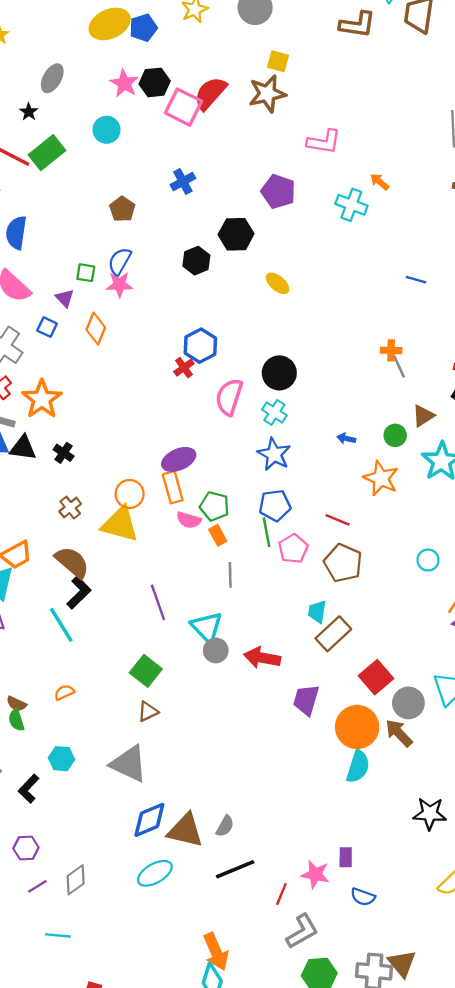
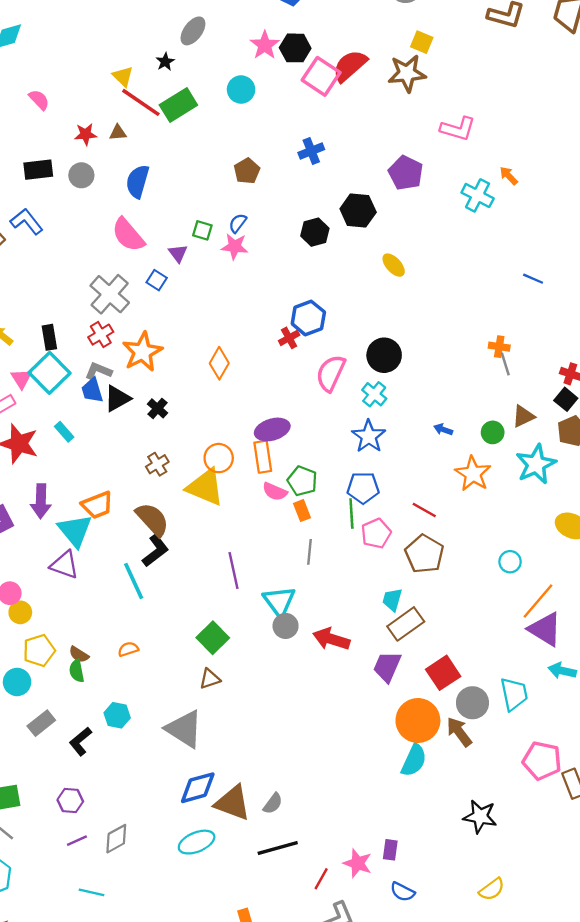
blue semicircle: (120, 261) -> (238, 223), size x0.7
orange diamond: (96, 329) -> (219, 363), moved
black triangle: (23, 448) -> (117, 398), turned -44
purple trapezoid: (306, 700) -> (387, 667), moved

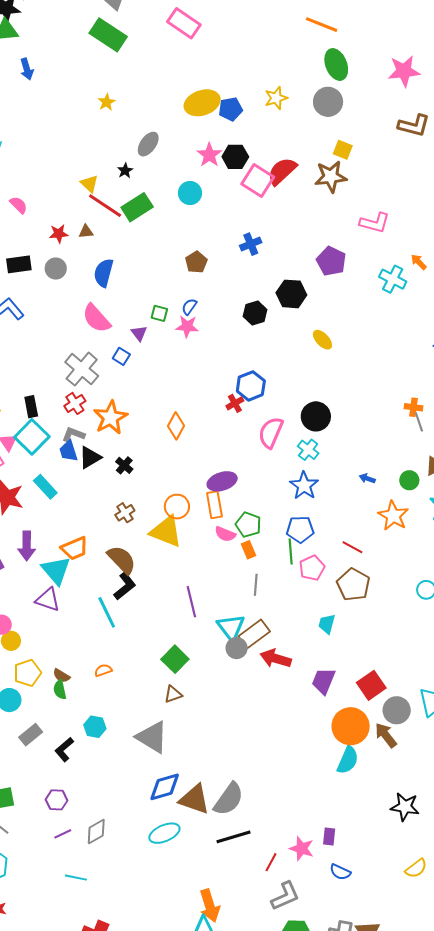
cyan rectangle: (64, 432) -> (45, 487), size x1.4
brown rectangle: (406, 624) -> (254, 634), moved
gray semicircle: (273, 803) -> (229, 799), size x1.8

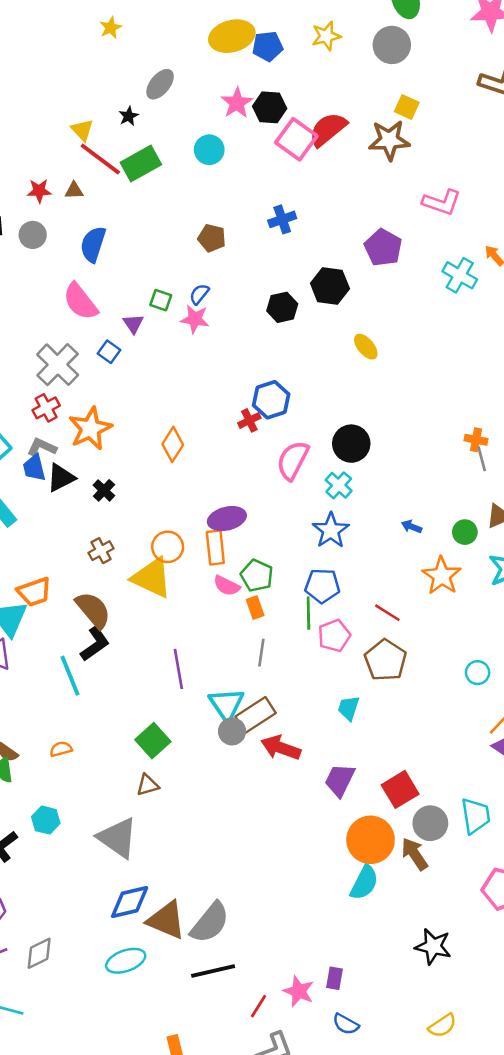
brown pentagon: (196, 262) -> (212, 238), turned -30

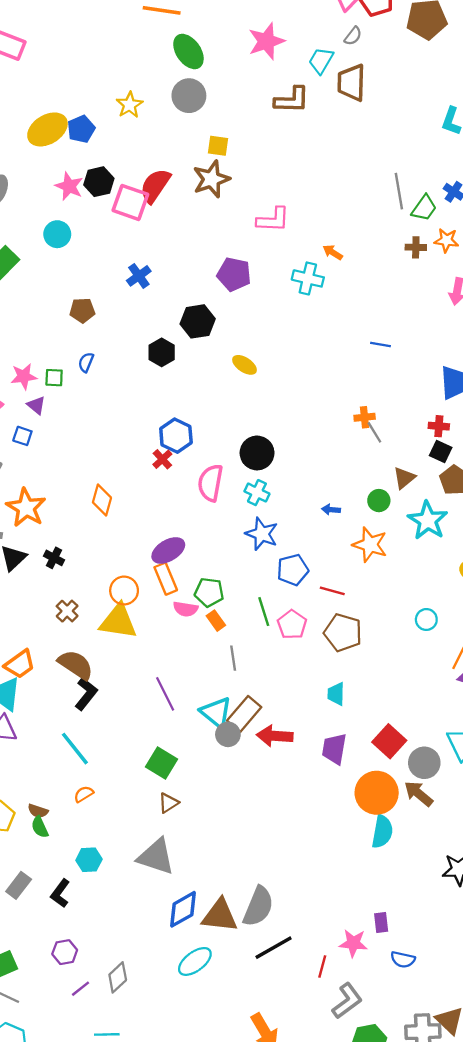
pink star: (195, 319) -> (24, 376), moved
blue pentagon: (322, 586) -> (293, 570), moved
cyan line: (70, 676) -> (75, 749), moved
cyan trapezoid: (349, 708) -> (336, 694), moved

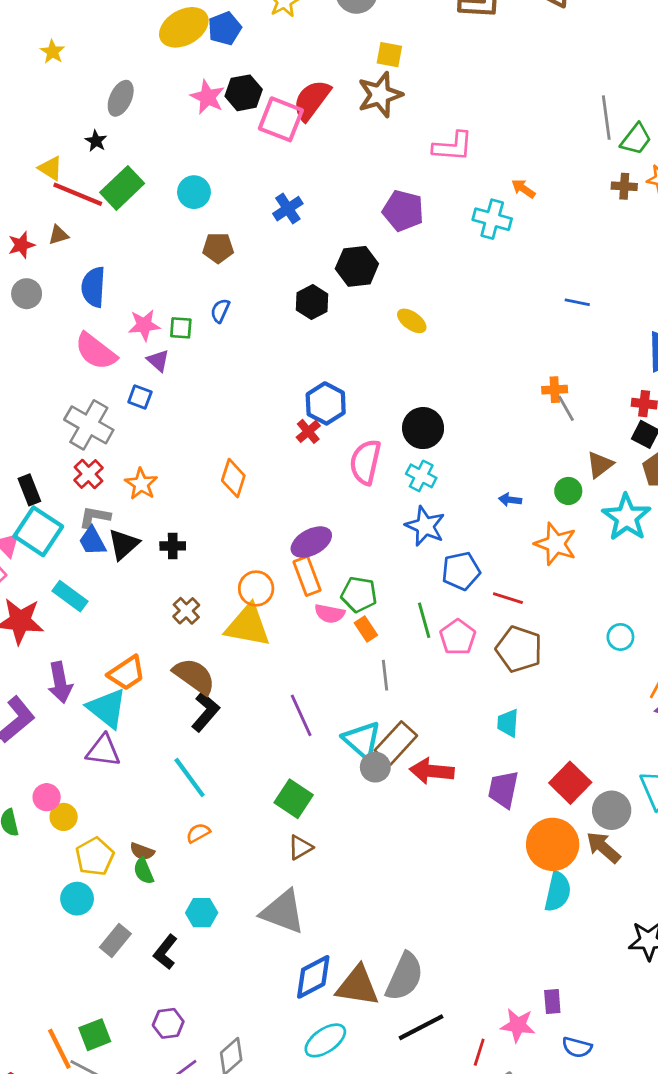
cyan circle: (57, 234) -> (194, 192), moved
orange star: (26, 508) -> (141, 484), size x0.7
black cross: (54, 558) -> (173, 546), turned -30

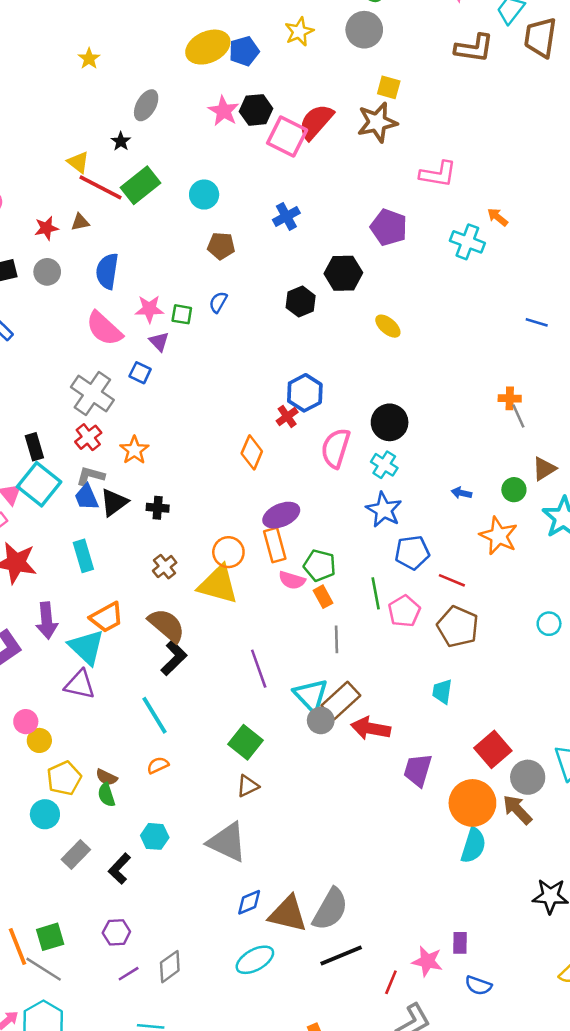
orange diamond: (233, 478) -> (252, 452), moved
cyan rectangle: (70, 596) -> (83, 556), moved, turned 32
purple trapezoid: (503, 789) -> (418, 770), moved
blue diamond: (313, 977) -> (249, 902), size x0.7

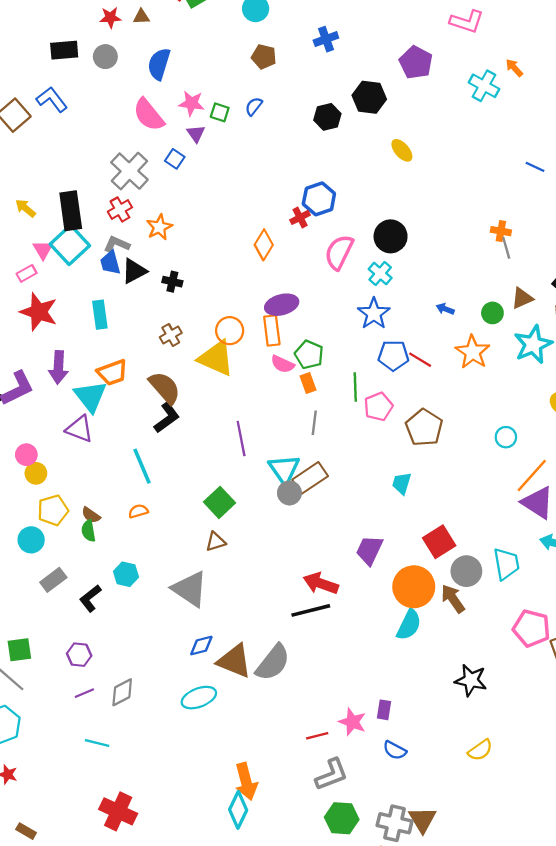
black rectangle: (34, 447) -> (71, 211), size x1.6
red line: (452, 580) -> (420, 360), moved
red arrow: (371, 728) -> (321, 583), moved
black line: (341, 956) -> (311, 610), moved
red line: (391, 982) -> (317, 736), turned 45

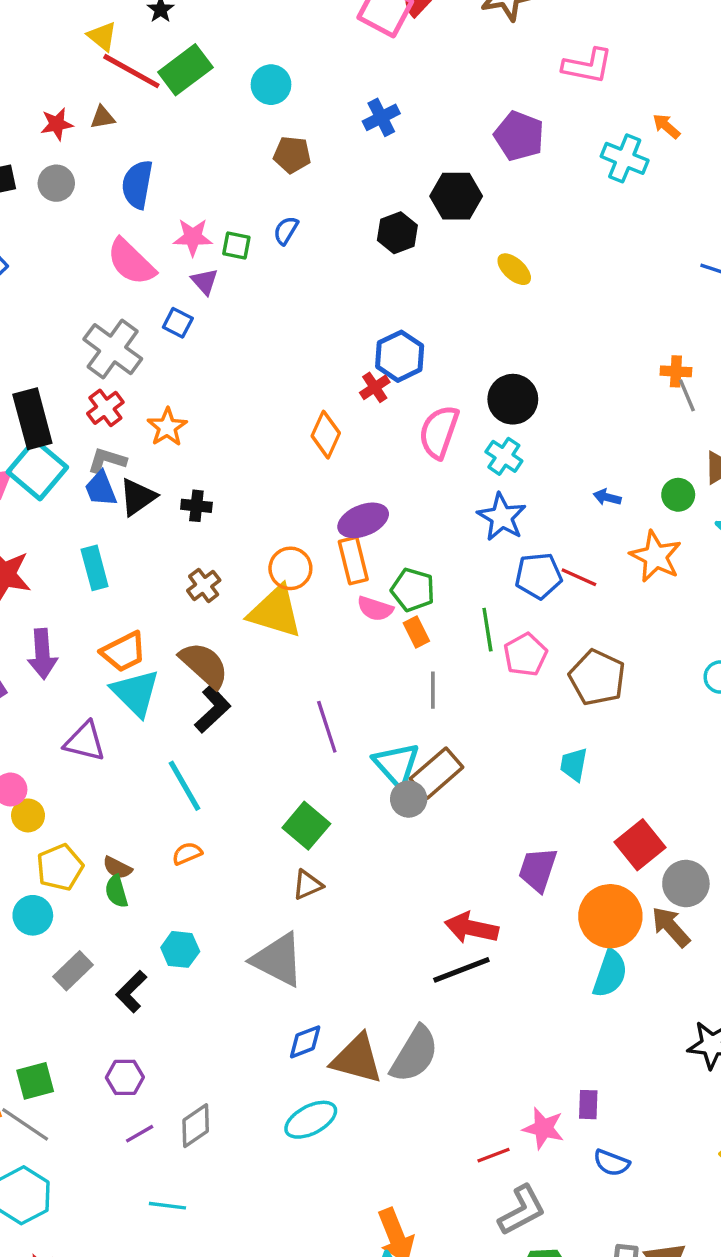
cyan triangle: (90, 396) -> (136, 693), moved

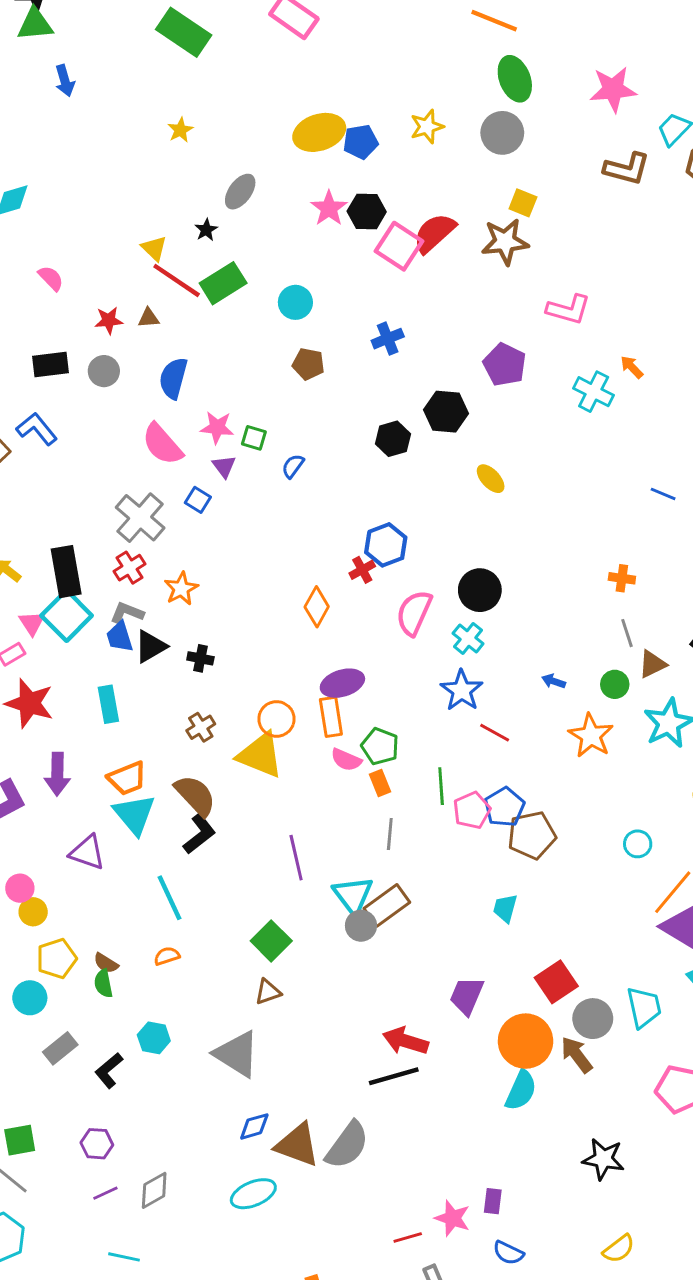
blue semicircle: (286, 230) -> (293, 466), moved
gray line: (687, 395) -> (627, 633), moved
blue pentagon: (538, 576) -> (504, 807), moved, turned -30
red line: (579, 577) -> (495, 733), moved
brown pentagon: (597, 678) -> (532, 835), turned 30

